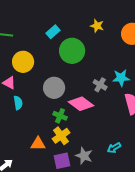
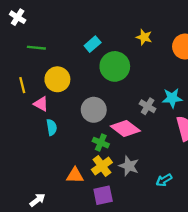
gray star: (84, 156) -> (129, 166), moved

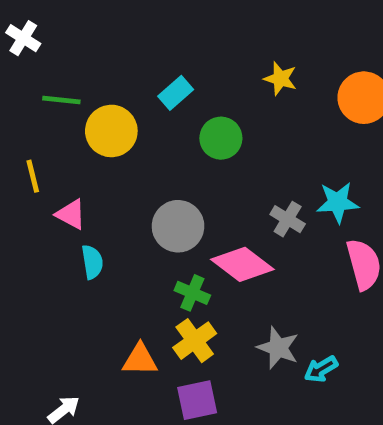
green circle: (115, 66) -> (221, 138), size x0.7
yellow circle: (57, 79) -> (111, 131), moved
gray star: (129, 166) -> (278, 348), moved

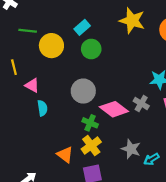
yellow star: (280, 79) -> (132, 21), size x1.6
green circle: (221, 138) -> (91, 49), moved
gray cross: (288, 219) -> (141, 104), moved
orange triangle: (140, 360) -> (65, 155), turned 36

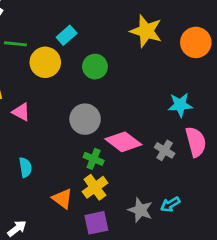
cyan rectangle: (82, 27) -> (67, 35), moved
gray cross: (141, 104) -> (165, 150), moved
cyan semicircle: (42, 108) -> (25, 167), moved
gray star: (131, 149) -> (140, 210), moved

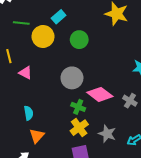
orange triangle: (62, 199) -> (37, 136), moved, turned 35
gray star: (140, 210) -> (107, 134), moved

